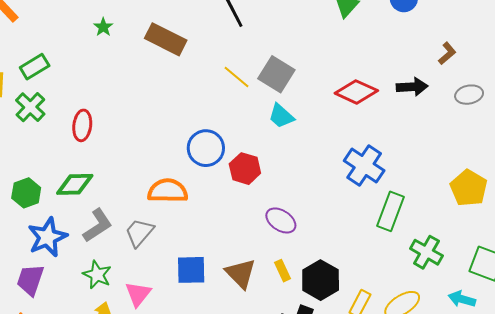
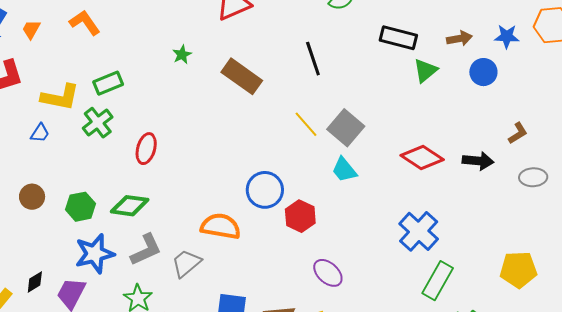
yellow pentagon: (469, 188) -> (518, 270), turned 30

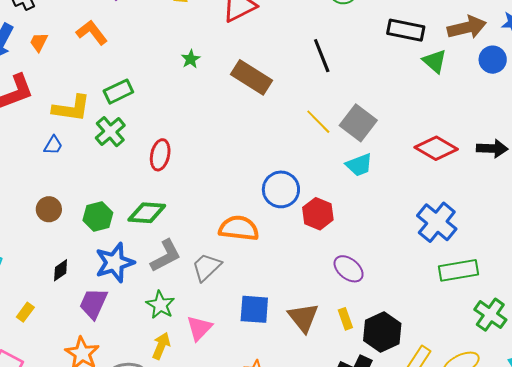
brown arrow: (459, 39) -> (467, 27), size x1.5
green triangle: (425, 70) -> (435, 61), turned -36
cyan trapezoid: (344, 170) -> (359, 165), turned -68
green rectangle: (438, 281) -> (459, 270), turned 54
black diamond: (35, 282) -> (61, 270), moved

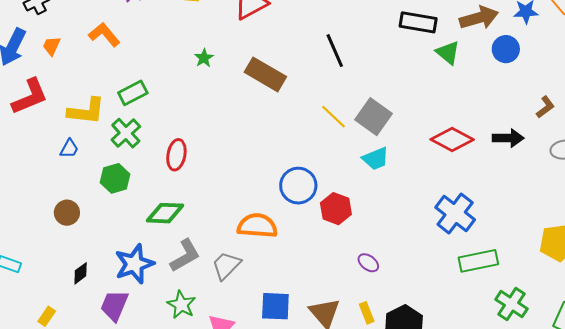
green hexagon: (98, 217) -> (115, 178), moved
purple ellipse: (349, 269) -> (368, 263), size x0.7

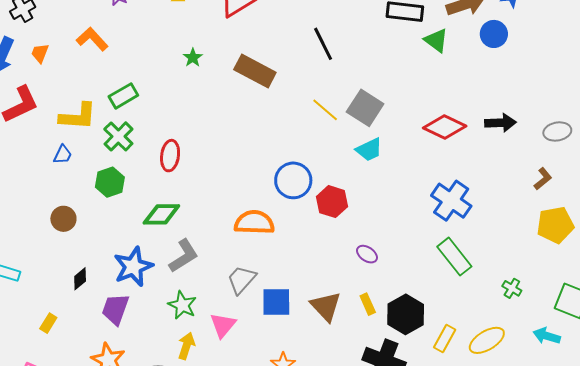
brown L-shape: (545, 107) -> (543, 179), moved
green rectangle: (478, 261) -> (454, 257), moved, turned 66
gray trapezoid: (226, 265) -> (242, 280), moved
green cross: (511, 304) -> (512, 288), size x0.6

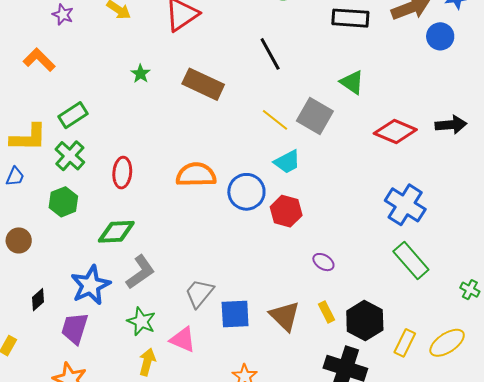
green triangle: (436, 40) -> (352, 82), moved
cyan trapezoid: (369, 150) -> (287, 162), moved
orange semicircle: (254, 222) -> (196, 175), moved
pink triangle: (223, 325) -> (183, 340), turned -44

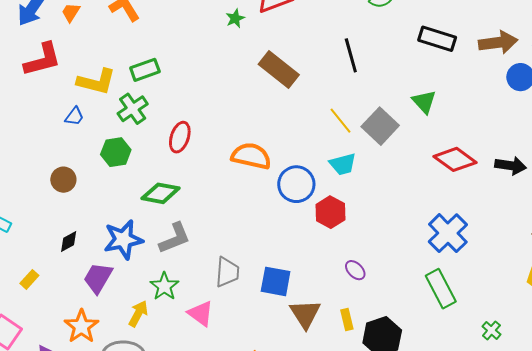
green star: (141, 74) -> (235, 18), moved
gray trapezoid: (199, 293) -> (227, 272), turned 132
blue square: (235, 314) -> (276, 281), moved
yellow arrow: (147, 362) -> (138, 314), moved

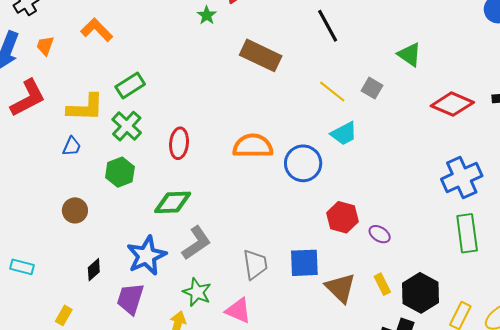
gray square: (380, 126) -> (372, 88), size x0.6
red hexagon: (330, 212) -> (342, 217), moved
blue cross: (448, 233) -> (462, 177), turned 33
green rectangle: (441, 289) -> (467, 233), turned 33

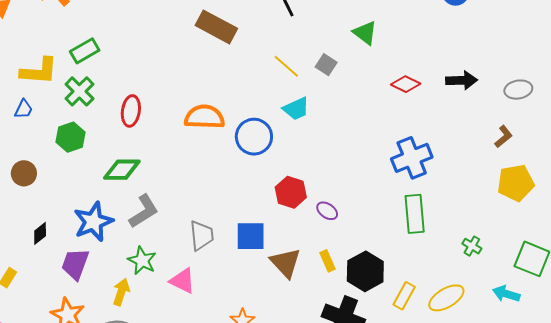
red diamond: (452, 104) -> (406, 84), size x0.7

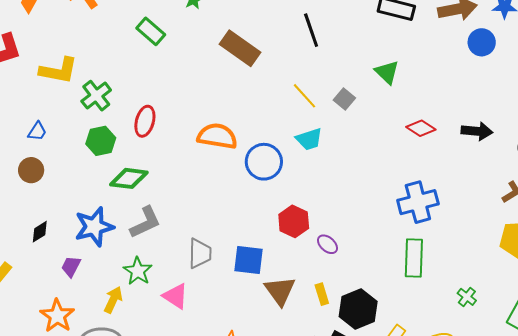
green rectangle: (85, 51) -> (151, 31), moved, turned 64
blue trapezoid: (24, 109) -> (37, 131), moved
green hexagon: (71, 137) -> (101, 141), moved
purple trapezoid: (75, 264) -> (71, 266), size x0.7

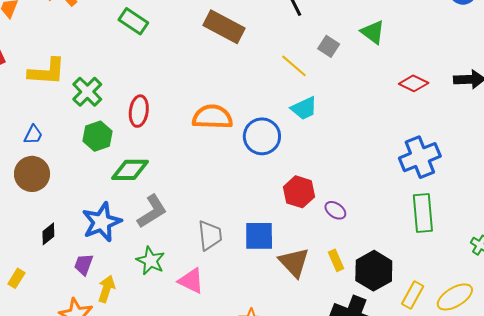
gray square: (344, 99) -> (329, 46), moved
brown circle: (31, 170) -> (32, 174), size x1.4
yellow arrow: (113, 300) -> (106, 289), moved

